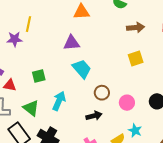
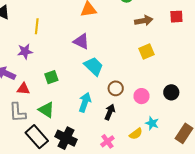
purple star: (15, 39) -> (25, 51), moved
purple triangle: (72, 43) -> (81, 41), turned 36
cyan arrow: (59, 101) -> (85, 102), moved
black arrow: (94, 116) -> (110, 112), turned -49

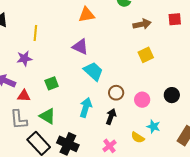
yellow semicircle: (136, 134) -> (138, 137), turned 72

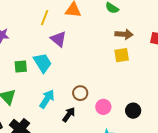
yellow line: (35, 33) -> (45, 18), moved
yellow square: (146, 55) -> (122, 55), moved
cyan trapezoid: (93, 71) -> (42, 63), moved

